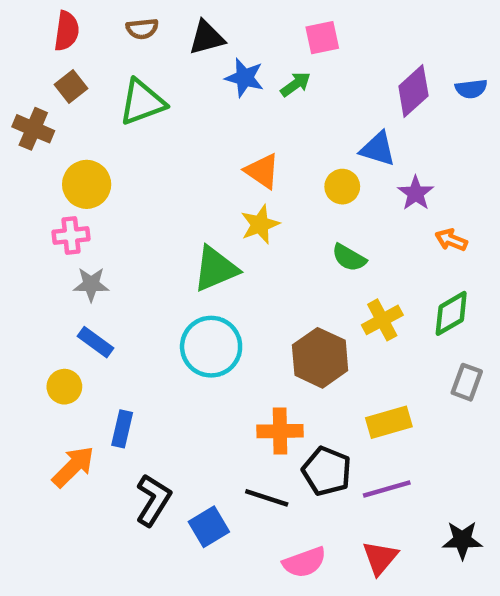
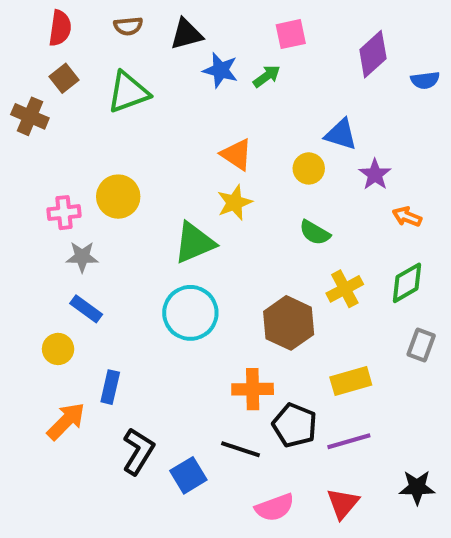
purple diamond: (413, 91) -> (373, 54), moved
yellow circle: (87, 184) -> (118, 197), moved

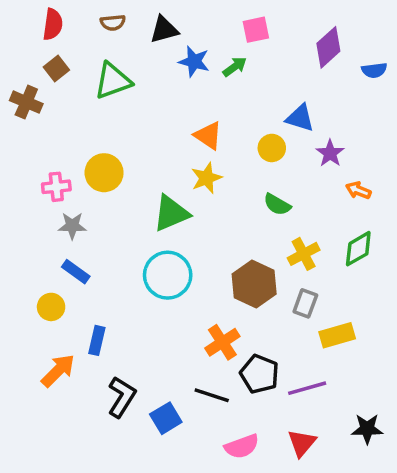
gray rectangle: (421, 345) -> (305, 303), moved
yellow rectangle: (351, 381) -> (337, 335), moved
orange cross: (253, 389) -> (222, 342), turned -32

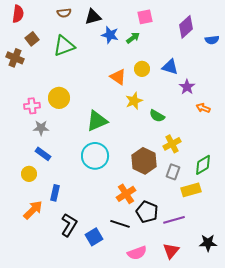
red semicircle: (53, 24) -> (18, 14), moved
yellow circle: (272, 148) -> (142, 69), moved
yellow star: (206, 178) -> (134, 101), moved
green diamond: (358, 249) -> (203, 165), moved

